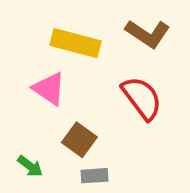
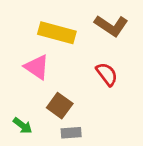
red semicircle: (142, 98) -> (107, 74), size x0.7

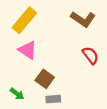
yellow rectangle: (57, 33) -> (24, 20), moved, turned -65
red semicircle: (107, 74) -> (91, 55), moved

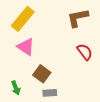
brown L-shape: (83, 19) -> (78, 18), turned 135
green arrow: (17, 94) -> (16, 88), turned 32

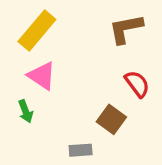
brown square: (42, 74) -> (111, 119), moved
green arrow: (16, 88) -> (26, 111), moved

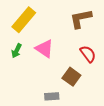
pink triangle: (42, 76) -> (44, 49), moved
green arrow: (26, 111) -> (17, 51), moved, turned 48

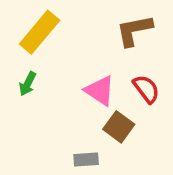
pink triangle: (44, 49) -> (100, 91), moved

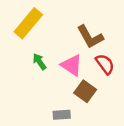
brown L-shape: (134, 30) -> (90, 37), moved, turned -108
green arrow: (28, 84) -> (39, 62), moved, turned 119

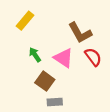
yellow rectangle: (28, 23) -> (25, 21), size x0.7
brown square: (85, 91) -> (45, 81), moved

